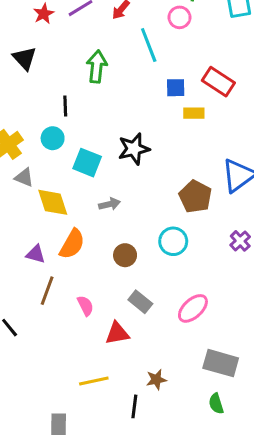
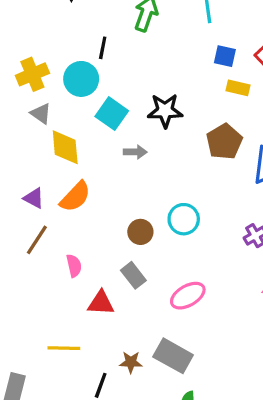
cyan circle: (53, 138) -> (81, 79), size x1.4
brown pentagon: (195, 197) -> (224, 142), moved
gray arrow: (109, 204) -> (135, 152), moved
brown circle: (125, 255) -> (140, 232), moved
gray rectangle: (221, 363) -> (173, 356), moved

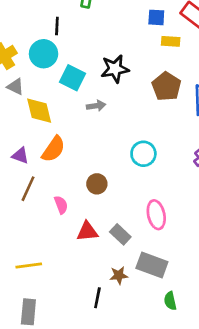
brown circle: (140, 232) -> (97, 184), moved
gray rectangle: (133, 275) -> (120, 234), moved
pink ellipse: (188, 296) -> (156, 215), turned -64
yellow line: (64, 348) -> (29, 265), moved

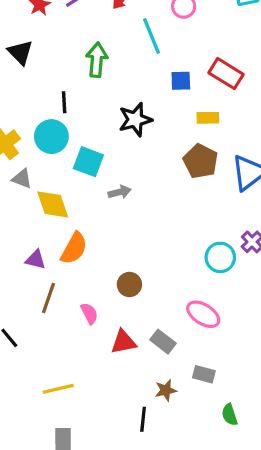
yellow rectangle: (171, 41) -> (208, 118), moved
black star: (115, 69) -> (135, 120), moved
cyan circle: (143, 154) -> (220, 257), moved
pink ellipse: (156, 215) -> (203, 314), turned -40
gray rectangle: (152, 265) -> (204, 374), size x0.6

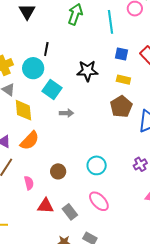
green arrow: (97, 60) -> (75, 14), moved
yellow rectangle: (208, 118) -> (123, 80), moved
cyan circle: (220, 257) -> (97, 165), moved

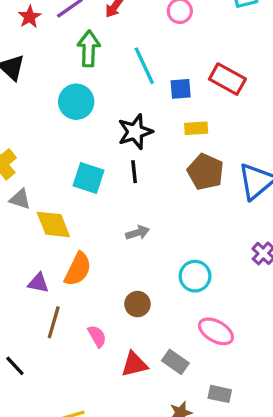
cyan line: (110, 22) -> (144, 66), moved
black line: (46, 49) -> (134, 172), moved
cyan circle: (33, 68) -> (76, 102), moved
gray arrow: (66, 113) -> (138, 233), moved

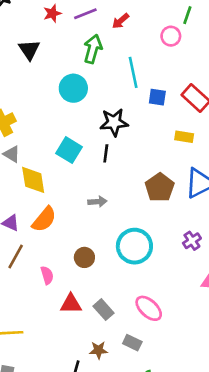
yellow rectangle: (196, 128) -> (184, 137), moved
brown pentagon: (205, 172) -> (160, 187), moved
cyan circle: (195, 276) -> (134, 246), size x1.4
pink ellipse: (216, 331) -> (149, 308), moved

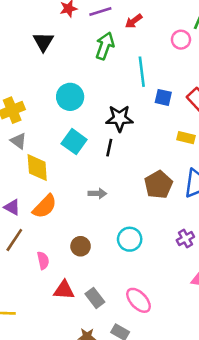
cyan circle: (73, 88) -> (70, 97), moved
cyan circle: (134, 246) -> (130, 239), size x0.7

